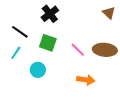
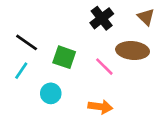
black cross: (50, 14) -> (102, 18), moved
brown ellipse: (105, 50) -> (133, 50), moved
orange arrow: (86, 80) -> (100, 107), moved

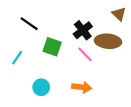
black cross: (102, 18) -> (83, 30), moved
black line: (27, 42) -> (29, 24), moved
cyan circle: (51, 93) -> (41, 87), moved

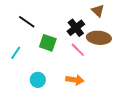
brown triangle: (119, 14) -> (98, 11), moved

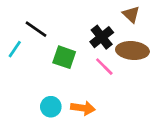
cyan line: (16, 53) -> (15, 49), moved
orange arrow: (75, 80) -> (83, 108), moved

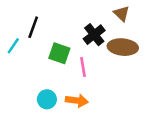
black line: (36, 29) -> (33, 27), turned 75
pink line: (104, 67) -> (83, 67), moved, turned 36

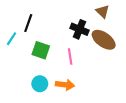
black cross: (94, 35) -> (80, 29), turned -30
brown ellipse: (123, 47) -> (104, 40), turned 30
green square: (59, 53) -> (41, 50), moved

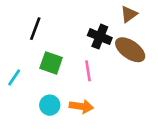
brown triangle: (103, 12) -> (129, 14), turned 40
cyan line: (12, 39) -> (14, 77), moved

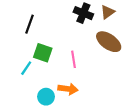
black cross: (100, 37) -> (83, 13), moved
cyan line: (14, 77) -> (26, 68), moved
cyan circle: (50, 105) -> (46, 97), moved

